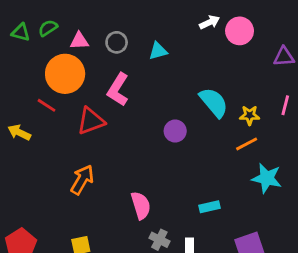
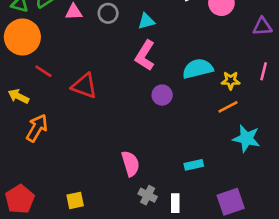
orange circle: (65, 74) -> (22, 37), moved
pink L-shape: (118, 90) -> (145, 55), moved
cyan semicircle: (214, 102) -> (198, 69), turned -64
red triangle: (91, 121) -> (84, 86), turned 40
orange arrow: (82, 180) -> (37, 128), moved

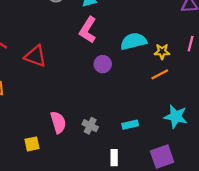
cyan star: (246, 139) -> (176, 117), moved
pink semicircle: (130, 164) -> (58, 122), moved
gray cross: (148, 195) -> (90, 126), moved
yellow square: (75, 200) -> (32, 144), moved

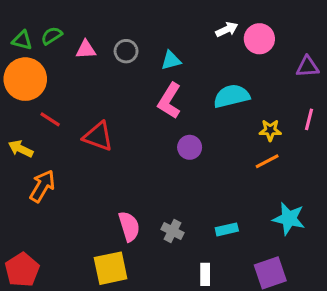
cyan semicircle: (134, 41) -> (231, 96), moved
yellow square: (32, 144) -> (111, 268), moved, size x1.6

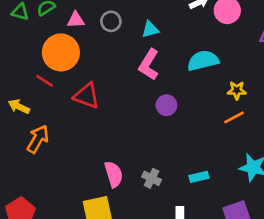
orange circle: (25, 79) -> (61, 52), moved

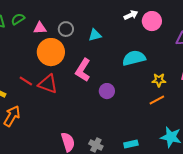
orange circle: (61, 52) -> (51, 52), moved
pink L-shape: (149, 65) -> (83, 70), moved
red line: (45, 81) -> (26, 81), moved

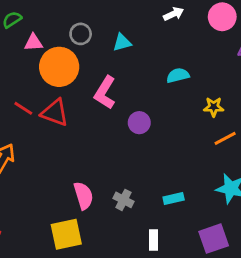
pink circle: (152, 21) -> (222, 17), moved
pink triangle: (40, 28) -> (33, 43), moved
cyan semicircle: (134, 58) -> (178, 75), size x0.7
orange line: (157, 100) -> (225, 138), moved

